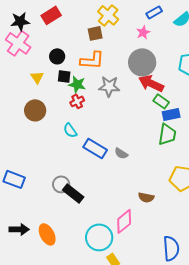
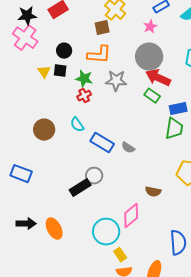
black square: (64, 76) -> (60, 71), moved
green rectangle: (161, 101) -> (152, 96), moved
brown circle: (35, 110) -> (44, 130), moved
gray circle: (61, 184) -> (94, 176), moved
black rectangle: (73, 193) -> (80, 188), turned -70

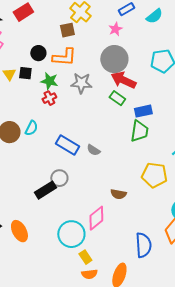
black circle: (64, 51) -> (38, 53), moved
cyan semicircle: (77, 125) -> (31, 128), moved, turned -119

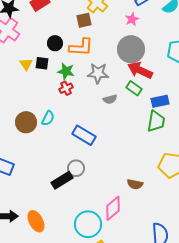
gray semicircle: (93, 150) -> (110, 99), moved, turned -48

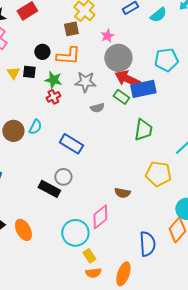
pink star: (132, 19) -> (107, 36), moved
blue rectangle: (160, 101) -> (143, 89), moved, size x1.4
black rectangle: (62, 180) -> (49, 189), turned 60

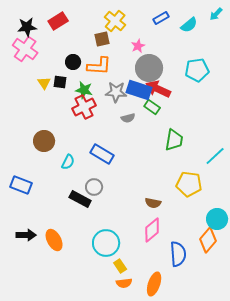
blue rectangle: (143, 89) -> (139, 90), moved, turned 30
red cross: (53, 97) -> (84, 107), size x1.6
cyan semicircle: (35, 127) -> (68, 162), moved
pink diamond: (100, 217) -> (152, 230), moved

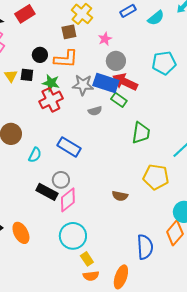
gray circle: (149, 68) -> (116, 61), size x0.7
pink diamond: (152, 230) -> (68, 200), moved

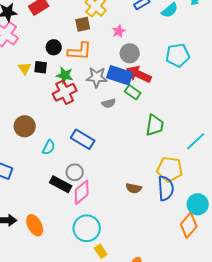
blue semicircle: (145, 247) -> (166, 188), moved

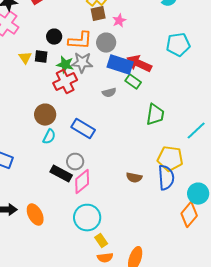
brown square: (83, 24) -> (98, 14), moved
gray circle: (130, 53) -> (106, 43), moved
gray star: (97, 77) -> (82, 63), moved
brown circle: (25, 126) -> (45, 115), moved

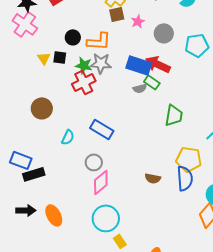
gray circle: (106, 43) -> (164, 33), moved
gray semicircle: (109, 93) -> (140, 88), moved
brown circle: (45, 115) -> (42, 108), moved
black rectangle: (61, 174) -> (34, 174), moved, turned -45

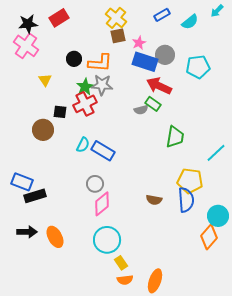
black square: (60, 57) -> (60, 112), moved
green star: (84, 65) -> (85, 87), turned 30
blue rectangle: (139, 65) -> (145, 62), moved
cyan semicircle: (68, 137) -> (83, 145), moved

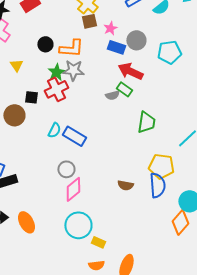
blue rectangle: (145, 62) -> (116, 47), size x0.7
yellow rectangle: (121, 263) -> (98, 242), moved, turned -32

